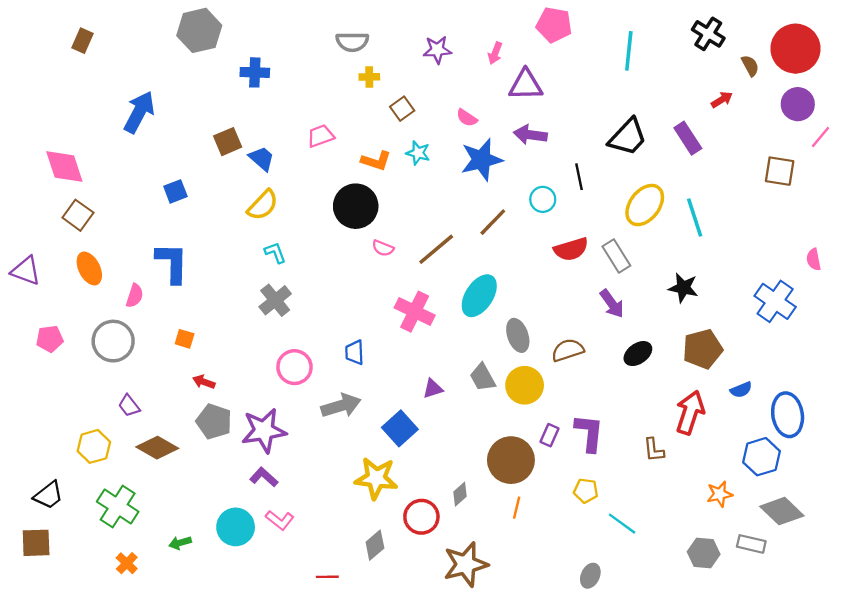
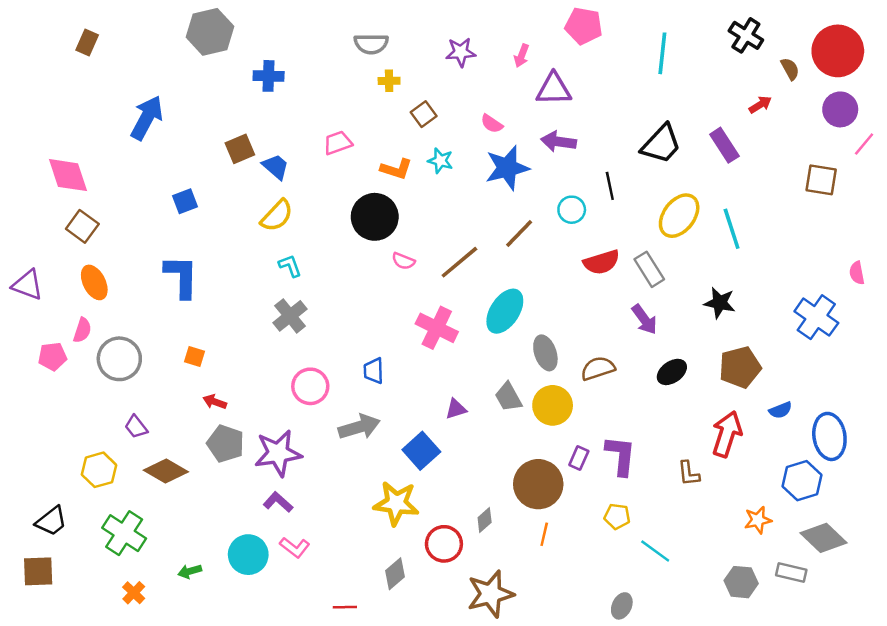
pink semicircle: (135, 296) -> (82, 330), moved

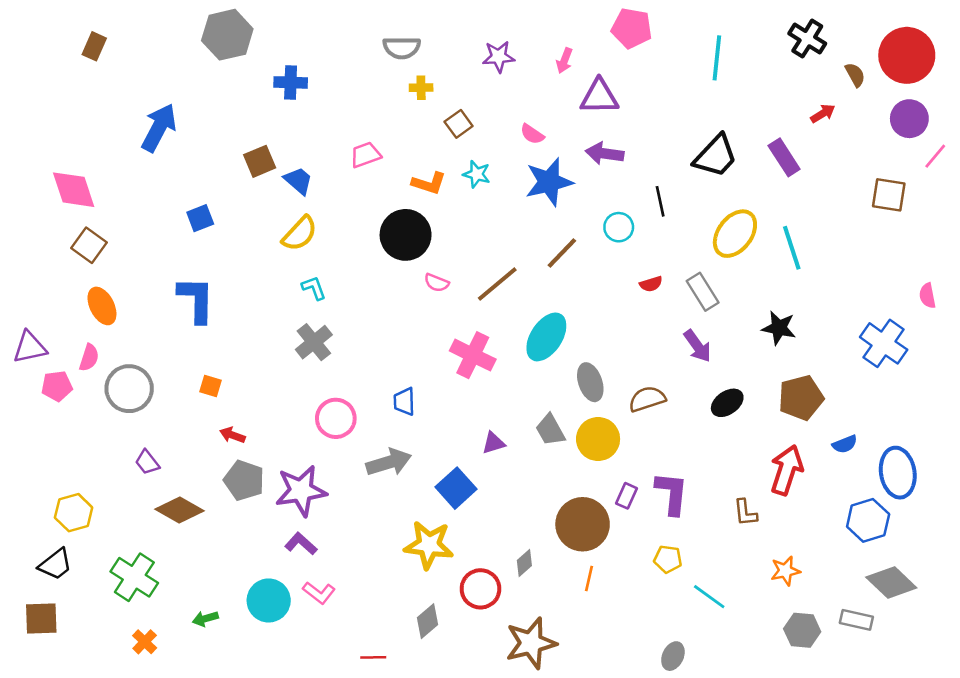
red semicircle: (601, 262) -> (651, 284), size x0.6
purple triangle: (27, 285) -> (30, 347), moved, turned -32
yellow hexagon: (99, 470) -> (74, 513), moved
orange star: (758, 520) -> (785, 571), moved

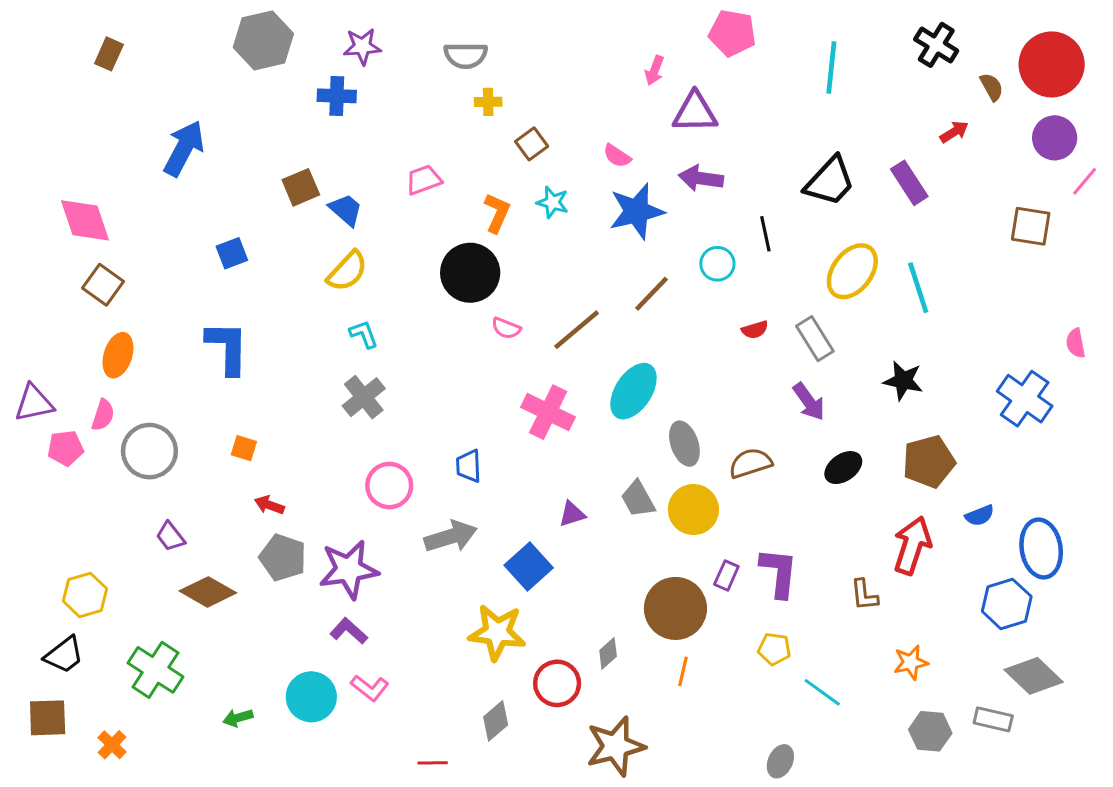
purple star: (499, 57) -> (362, 46), moved
orange L-shape: (429, 183) -> (497, 213), turned -84
orange ellipse: (102, 306) -> (118, 355), turned 45
orange cross: (145, 642) -> (112, 745), moved

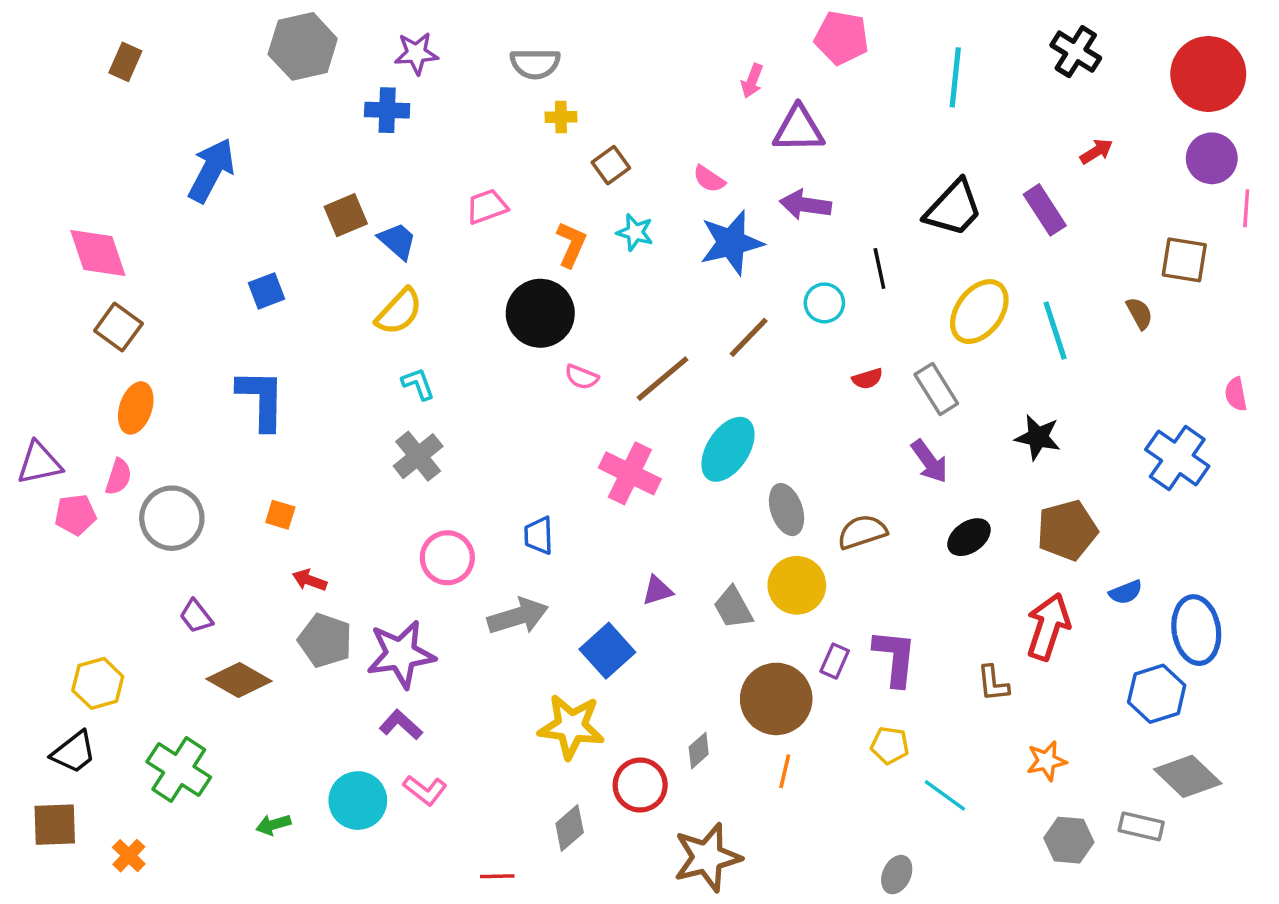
brown semicircle: (992, 87) -> (1139, 313), moved
pink line: (1085, 181) -> (1246, 208), turned -36
gray trapezoid: (638, 499) -> (733, 608), moved

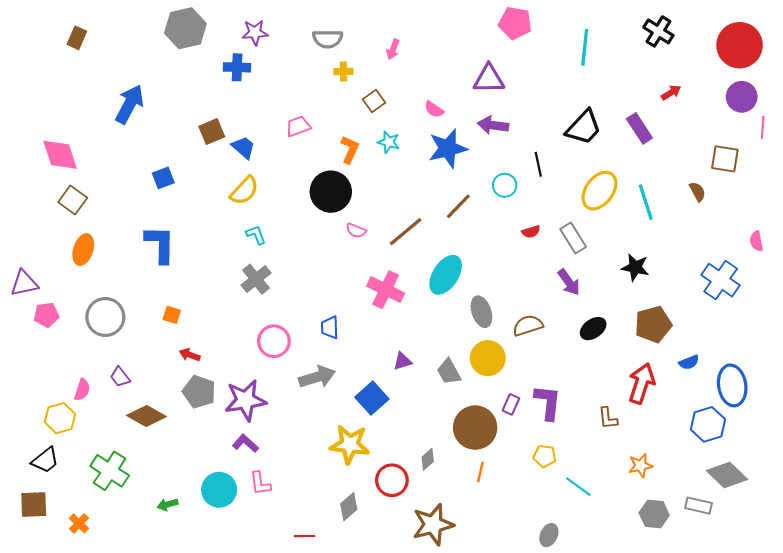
pink arrow: (752, 81) -> (393, 49), moved
pink semicircle: (118, 477) -> (82, 390), moved
pink L-shape: (425, 790) -> (260, 483), turned 45

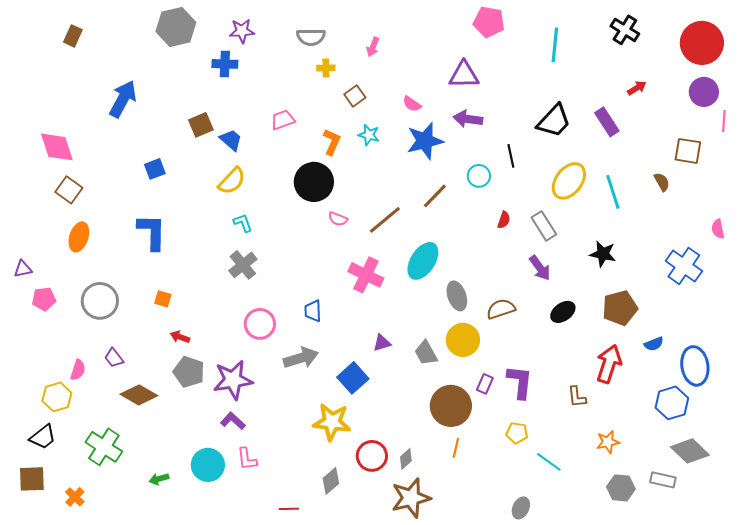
red semicircle: (531, 232) -> (504, 220), turned -54
purple triangle: (24, 283) -> (23, 269), size x0.7
gray diamond: (428, 459) -> (406, 459), moved

